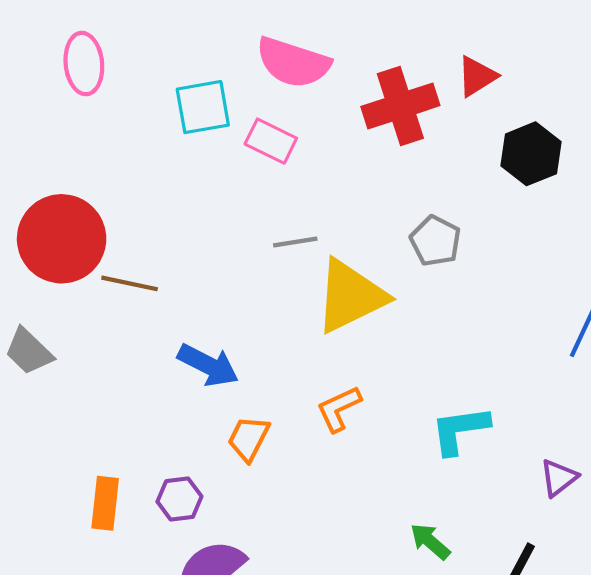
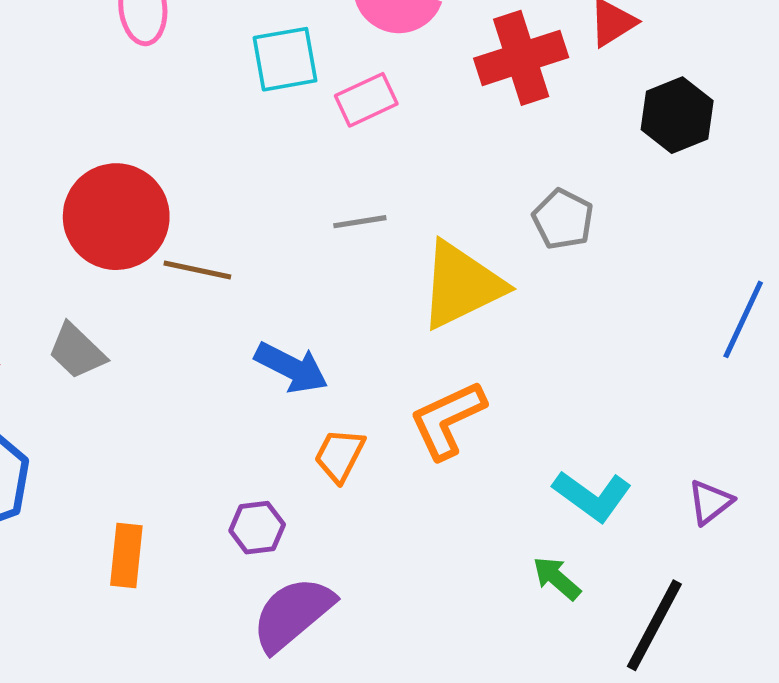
pink rectangle: (271, 141) -> (366, 100), turned -51
gray line: (295, 242) -> (360, 222), moved
orange L-shape: (339, 409) -> (447, 420), size x1.4
cyan L-shape: (460, 430) -> (592, 496), moved, turned -136
orange rectangle: (105, 503) -> (126, 555), moved

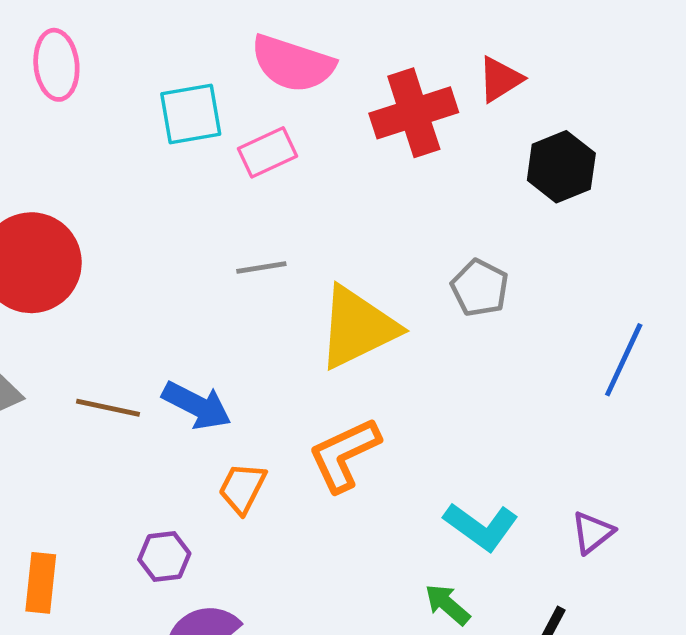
gray pentagon: (563, 219) -> (480, 288), moved
brown line: (197, 270) -> (108, 408), moved

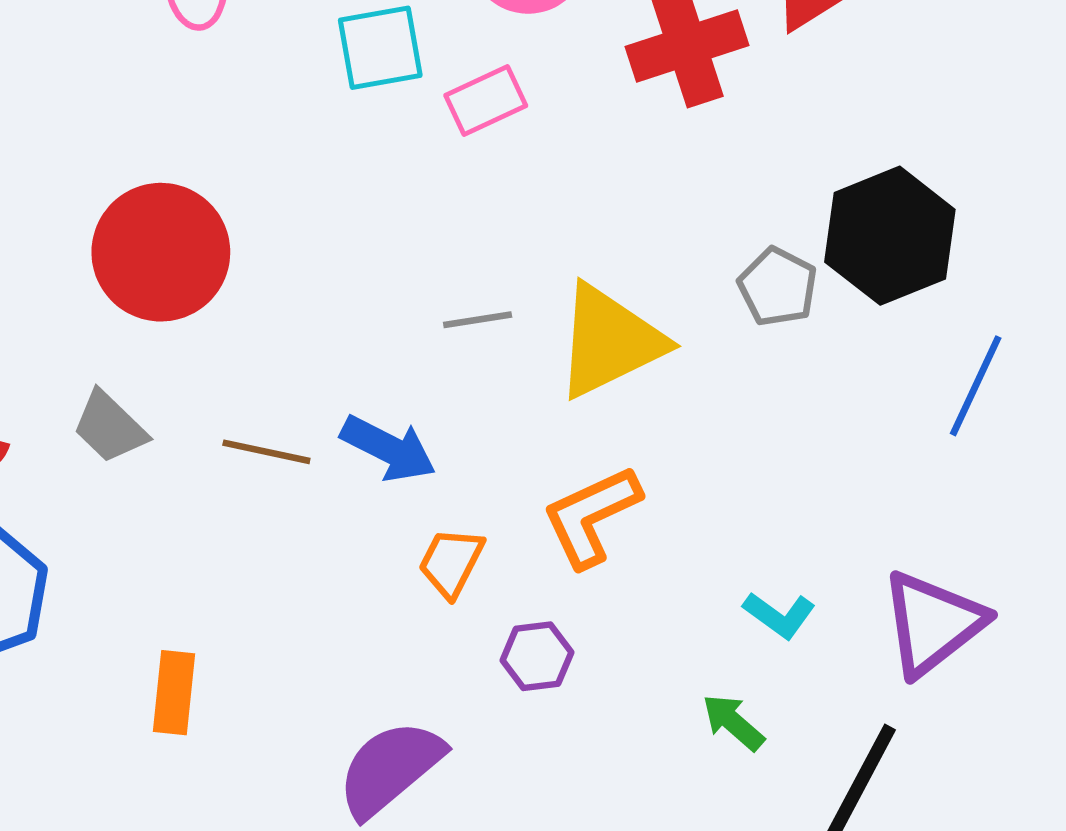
black hexagon: (561, 167) -> (890, 236), moved, size x1.4
gray line: (261, 267) -> (478, 320), moved
cyan L-shape: (481, 527) -> (779, 615), size x0.7
purple triangle: (592, 533) -> (933, 623), size x1.8
purple hexagon: (164, 557) -> (537, 656), moved

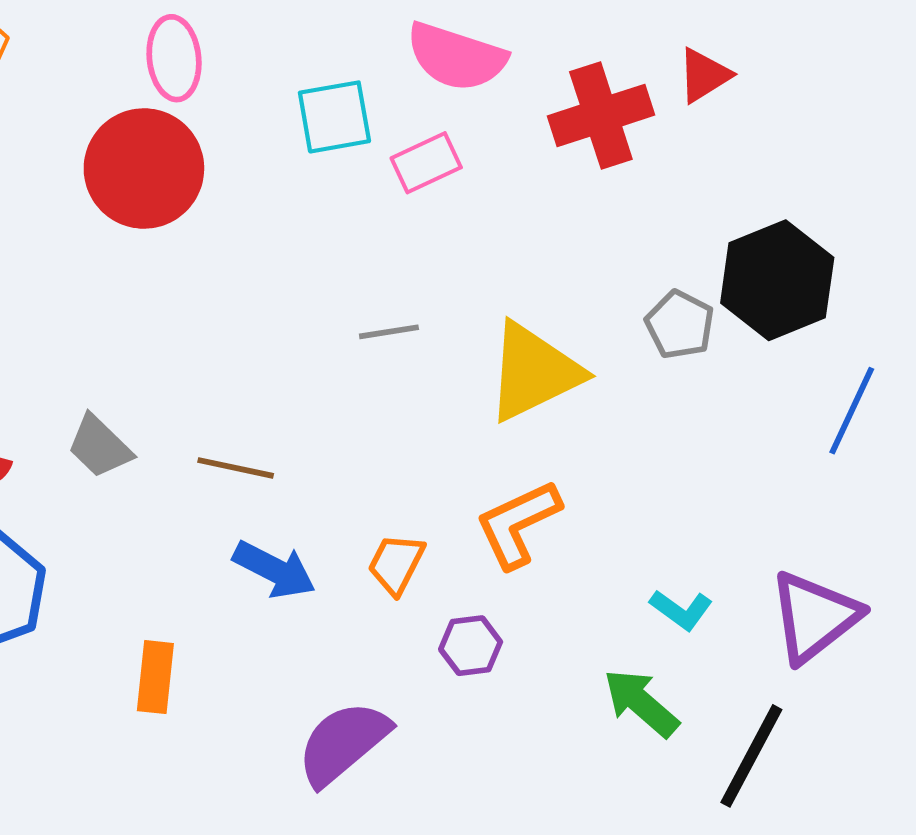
red circle: (161, 252) -> (144, 168), moved
gray line: (478, 320) -> (389, 332), moved
blue arrow: (388, 448) -> (274, 570), moved
green arrow: (733, 722) -> (641, 703), size x1.4

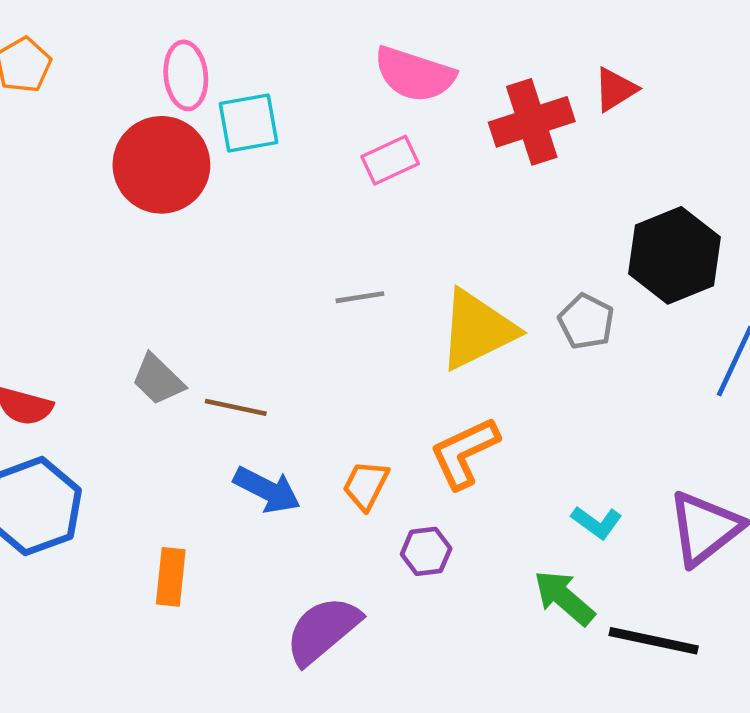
cyan square: (334, 117) -> (248, 123), moved
gray pentagon: (680, 325) -> (586, 322), moved
gray trapezoid: (100, 446) -> (158, 380), moved
black line: (751, 756) -> (654, 641), turned 74

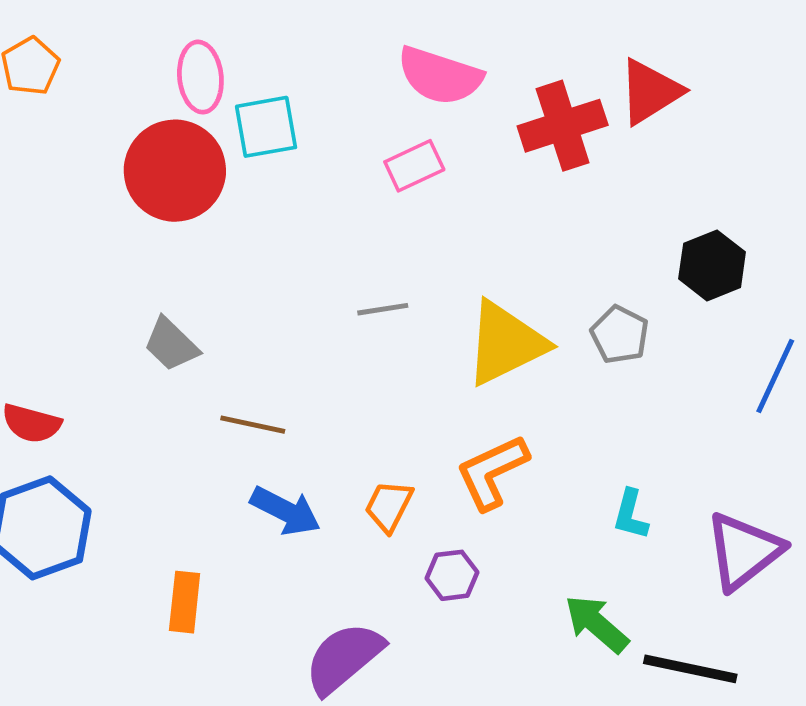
red triangle: (615, 89) -> (650, 92), size x1.4
black hexagon: (674, 255) -> (712, 265), size x0.7
gray trapezoid: (158, 380) -> (171, 344), moved
cyan L-shape: (597, 522) -> (631, 515), moved, turned 69

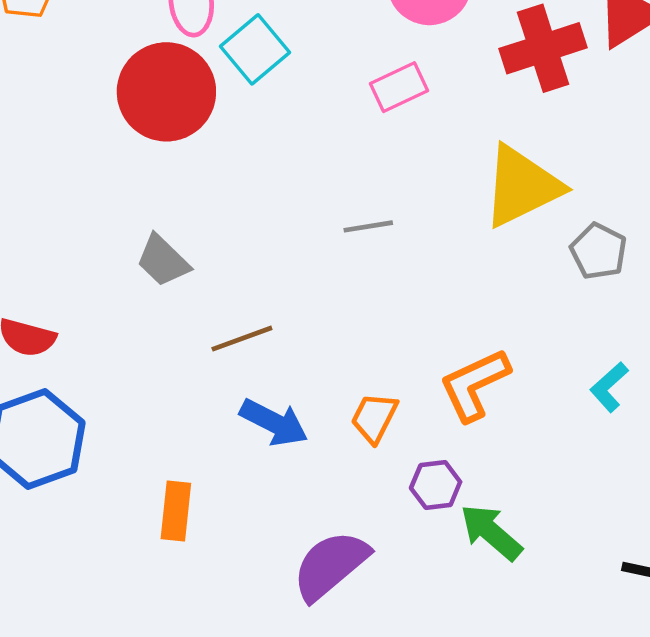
cyan square: (266, 127) -> (255, 49), turned -30
yellow triangle: (505, 343) -> (522, 186), moved
brown line: (253, 425) -> (242, 339), turned -32
cyan L-shape: (631, 515) -> (609, 387), moved, turned 33
green arrow: (597, 624) -> (491, 532), moved

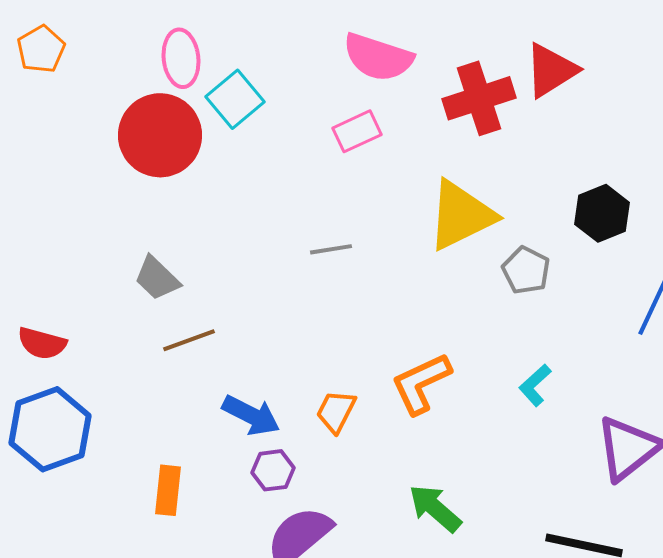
brown line: (242, 339) -> (189, 340), moved
purple hexagon: (436, 485) -> (273, 470), moved

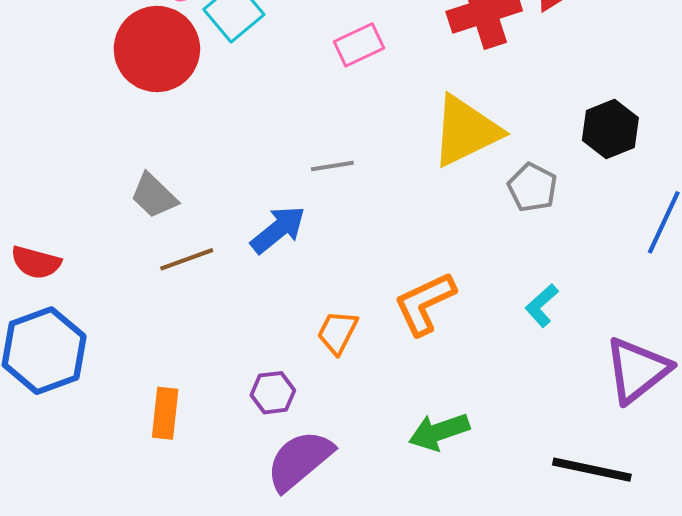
blue arrow: (251, 415) -> (278, 230), moved, turned -66
green arrow: (435, 508) -> (439, 432), turned -60

